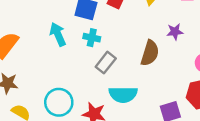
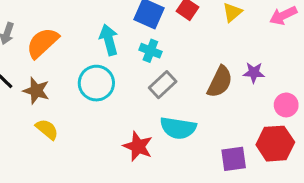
purple star: (175, 32) -> (254, 73), moved
cyan circle: (59, 102) -> (96, 83), moved

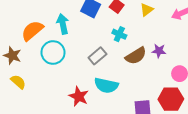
orange semicircle: (42, 43) -> (32, 31), moved
cyan cross: (150, 51) -> (119, 34), moved
brown semicircle: (220, 82) -> (136, 56), turned 30

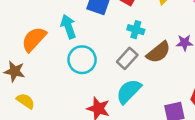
cyan circle: (53, 52) -> (82, 60), moved
gray rectangle: (97, 56) -> (127, 58), moved
cyan semicircle: (106, 85) -> (129, 91), turned 130

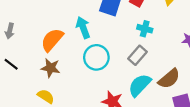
brown semicircle: (158, 52) -> (169, 79), moved
brown star: (15, 71) -> (51, 68), moved

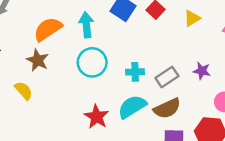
cyan cross: (145, 29) -> (135, 72), moved, turned -32
gray rectangle: (138, 55) -> (167, 77), moved

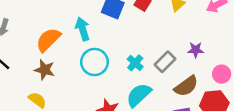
cyan cross: (135, 72) -> (135, 63), turned -35
brown semicircle: (167, 108) -> (186, 86), moved

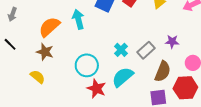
cyan circle: (95, 62) -> (87, 65), moved
brown semicircle: (186, 86) -> (163, 71), turned -35

